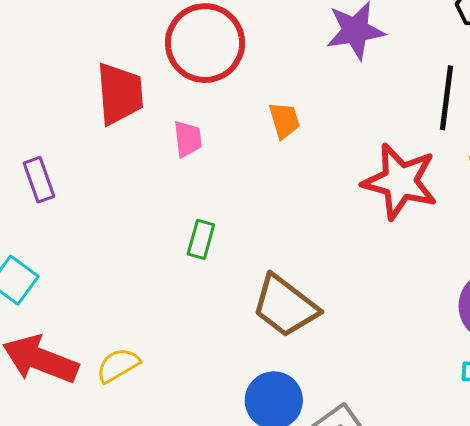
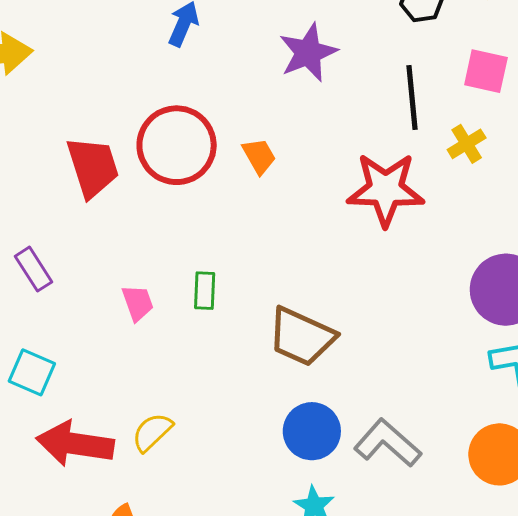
red circle: (205, 43) -> (177, 145), moved
pink trapezoid: (188, 139) -> (138, 303), moved

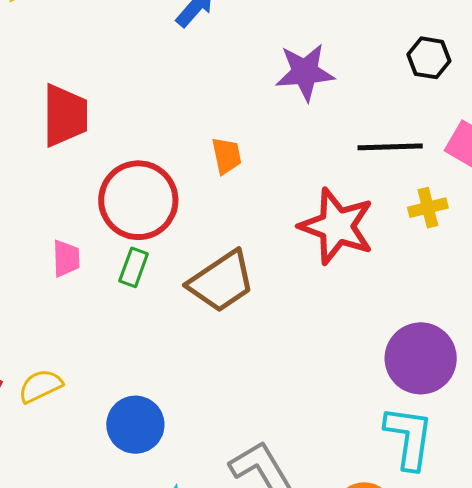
black line: (412, 97) -> (390, 147), turned 76
red circle: (177, 145) -> (138, 200), moved
brown trapezoid: (302, 337) -> (221, 282), moved, turned -76
blue circle: (312, 431) -> (135, 425), moved

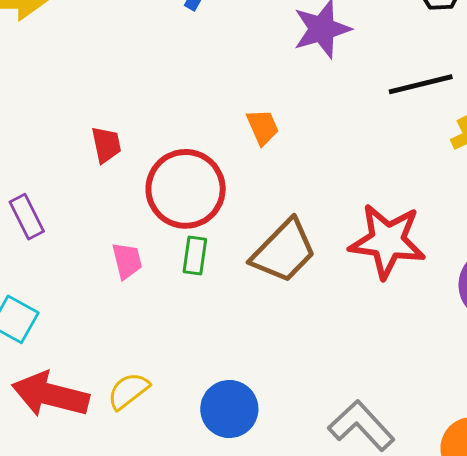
red trapezoid: (65, 115) -> (106, 145), moved, size x0.6
red star: (337, 226) -> (387, 241), moved

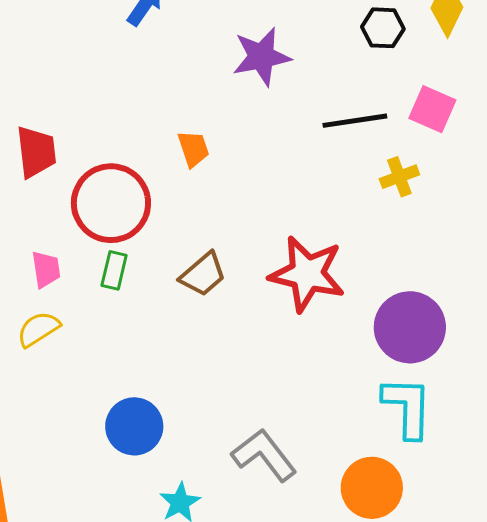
red trapezoid: (106, 145) -> (36, 152), size x1.4
brown trapezoid: (284, 251) -> (203, 274), size x0.7
yellow semicircle: (128, 391) -> (38, 329), moved

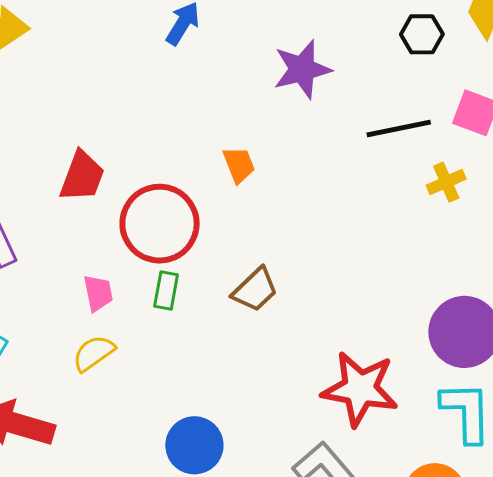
red trapezoid: (36, 152) -> (82, 176), turned 30
red star: (307, 274) -> (360, 389), moved

